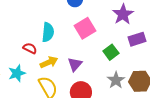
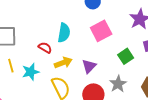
gray star: (116, 80) -> (118, 84), moved

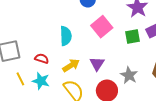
red semicircle: (45, 48) -> (42, 59), moved
green square: (126, 56) -> (132, 36), moved, turned 35
cyan star: (31, 72) -> (41, 81), turned -30

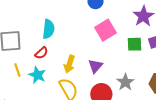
cyan semicircle: (66, 36) -> (48, 29), moved
red semicircle: (42, 59) -> (41, 53), turned 112
yellow arrow: (71, 65) -> (69, 64), turned 132

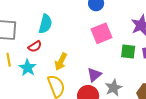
purple triangle: (95, 66) -> (94, 75), moved

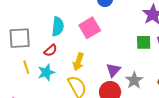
pink square: (102, 33) -> (90, 28), moved
cyan star: (28, 68) -> (46, 72), turned 30

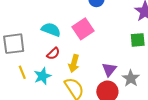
cyan semicircle: (58, 27) -> (51, 30), turned -72
red semicircle: (50, 50) -> (53, 54), moved

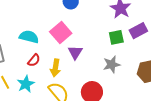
purple triangle: (109, 70) -> (75, 52), moved
gray star: (131, 78) -> (112, 65), moved, turned 30

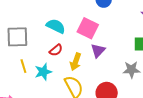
pink square: (61, 32) -> (88, 28), turned -35

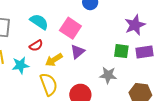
yellow arrow: (76, 62) -> (54, 60), turned 30

